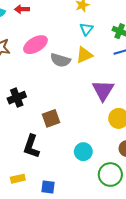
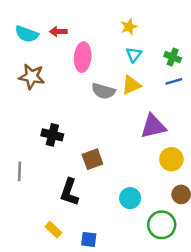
pink ellipse: (35, 45) -> (83, 57), moved, turned -55
purple triangle: (103, 90) -> (153, 126), turned 45
black cross: (17, 98) -> (52, 135), turned 36
yellow rectangle: (18, 179) -> (53, 230), turned 56

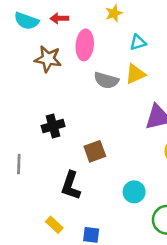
yellow star: (129, 27) -> (114, 13), moved
cyan triangle: (134, 55) -> (138, 42), turned 35
brown star: (32, 77) -> (48, 59), moved
black cross: (52, 135) -> (53, 126), turned -30

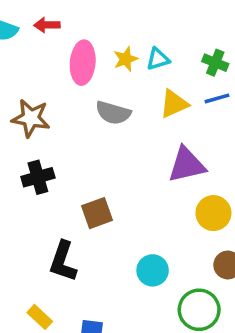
yellow star: (114, 13) -> (126, 59), moved
brown star: (48, 59) -> (31, 118), moved
yellow triangle: (135, 74) -> (174, 104), moved

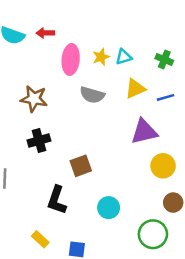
blue line: (217, 98) -> (166, 97), moved
cyan circle: (153, 270) -> (109, 208), moved

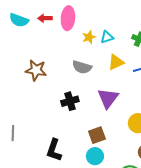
pink ellipse: (71, 59) -> (68, 18), moved
purple triangle: (144, 132) -> (108, 98), moved, turned -40
black cross: (39, 141) -> (70, 101), moved
brown square: (81, 166) -> (97, 135), moved

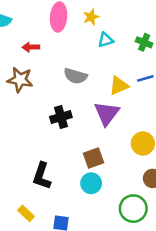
red arrow: (45, 18) -> (31, 47), moved
yellow star: (89, 37) -> (91, 17), moved
yellow triangle: (116, 62) -> (119, 86), moved

